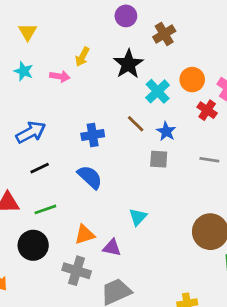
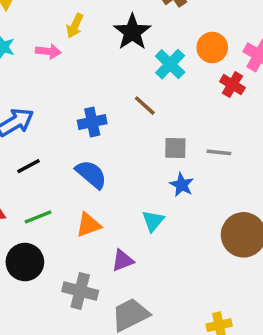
blue star: (166, 131) -> (182, 185), moved
gray line: (209, 160) -> (219, 152), moved
orange triangle: (85, 235) -> (88, 225), moved
purple triangle: (112, 248) -> (123, 260), turned -30

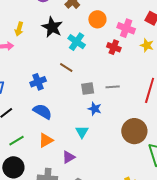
orange circle: (212, 48) -> (97, 19), moved

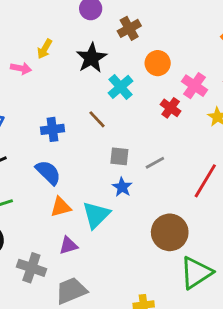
gray line: (113, 87) -> (155, 163), turned -40
cyan triangle: (82, 132) -> (96, 215), size x1.5
orange triangle: (46, 140) -> (61, 207), moved

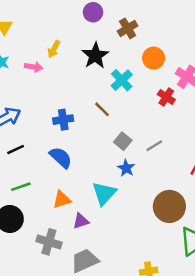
gray square: (119, 156) -> (123, 141), turned 36
orange triangle: (61, 207) -> (62, 199), moved

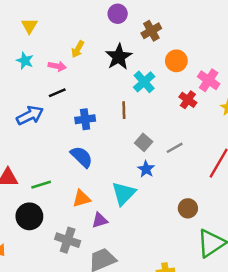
brown line: (102, 109) -> (124, 110), turned 42
black line: (16, 149) -> (57, 93), moved
brown circle: (169, 206) -> (188, 208), size x0.6

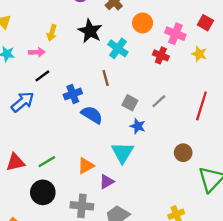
blue semicircle: (82, 157) -> (92, 115), moved

